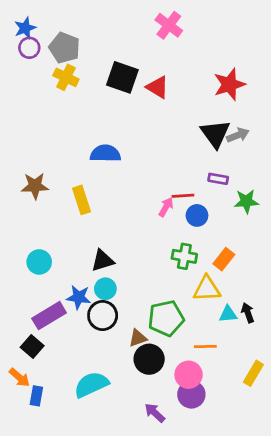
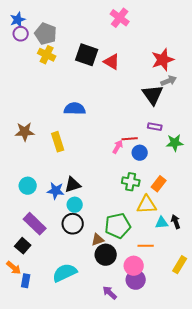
gray arrow: (238, 135) -> (169, 81), moved
blue star: (79, 297) -> (56, 191), moved
purple rectangle: (49, 316) -> (35, 224), turned 75

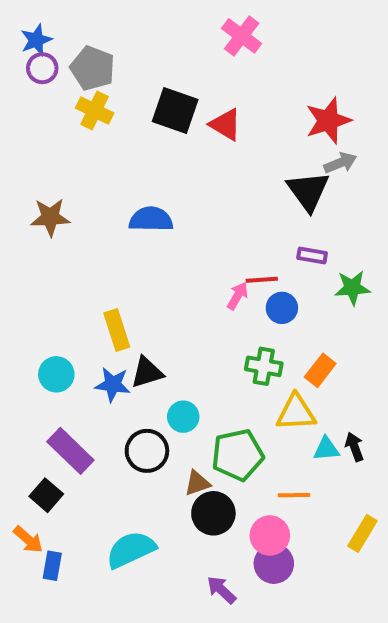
brown star: (25, 132) -> (50, 217), moved
yellow rectangle: (58, 142) -> (117, 330), moved
cyan circle: (75, 205) -> (183, 417), moved

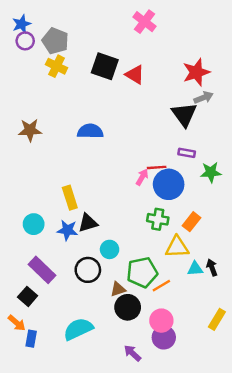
blue circle: (282, 308) -> (169, 184), size x1.6
orange line: (294, 495) -> (161, 286), moved, turned -30

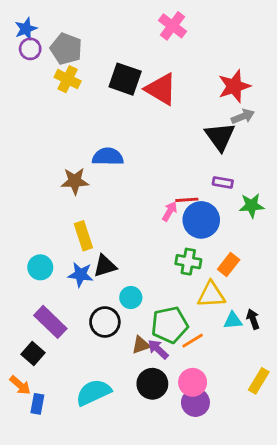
red triangle: (135, 75) -> (161, 89), size x1.4
brown star: (30, 130) -> (75, 181), moved
black circle: (128, 307) -> (152, 384), moved
purple arrow: (132, 353) -> (158, 349), moved

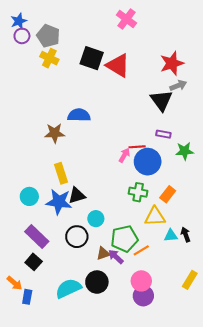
blue star: (80, 275) -> (59, 202), size x1.4
black square: (33, 354) -> (34, 262), moved
black circle: (152, 384) -> (97, 282), moved

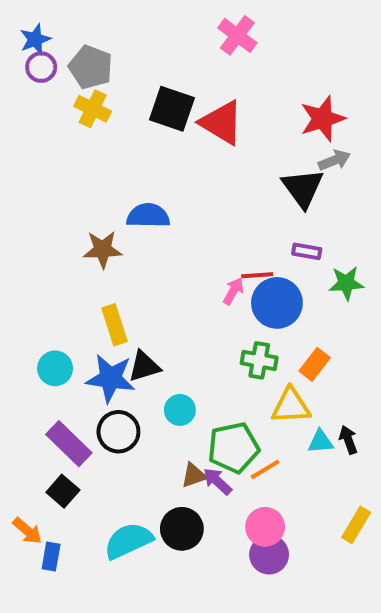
black circle: (77, 237) -> (118, 432), moved

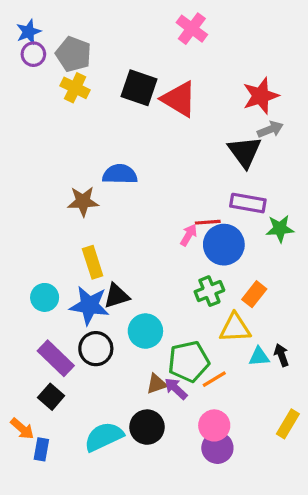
purple rectangle: (307, 251) -> (248, 203), size x1.5
green cross: (259, 360) -> (209, 291), turned -32
cyan circle: (180, 410) -> (145, 331), size x1.4

